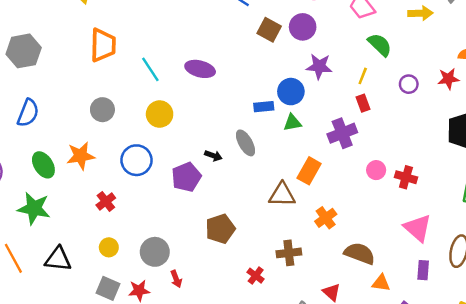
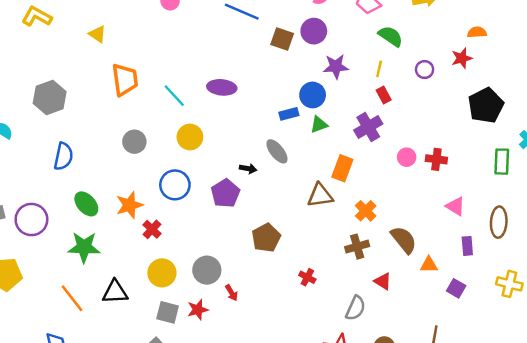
orange star: (81, 156) -> (129, 205), moved
pink triangle: (418, 228) -> (456, 206), size x0.7
yellow circle: (109, 247) -> (162, 273), size x1.5
brown cross: (289, 253) -> (357, 247), moved
brown semicircle: (360, 253) -> (404, 240), turned 40

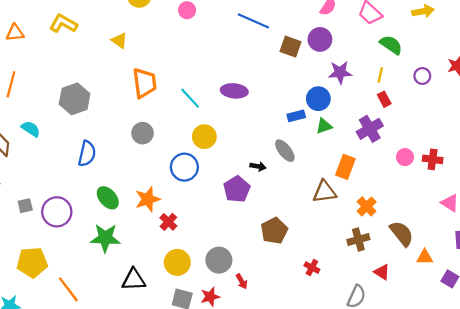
gray circle: (134, 142) -> (143, 133), moved
blue circle: (175, 185) -> (184, 167), moved
orange line: (72, 298) -> (68, 289), moved

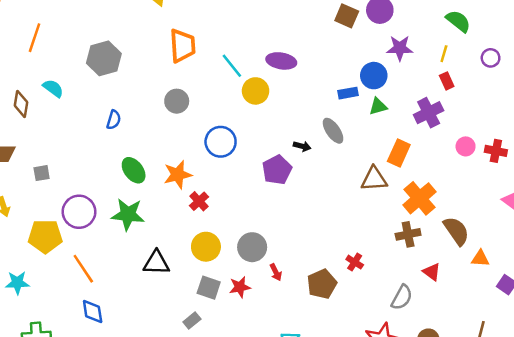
yellow circle: (204, 137) -> (256, 91), moved
blue semicircle: (87, 154) -> (114, 120), size x0.7
orange cross: (367, 206) -> (419, 198), size x1.5
purple circle: (57, 212) -> (79, 212), moved
brown pentagon: (274, 231) -> (322, 284), moved

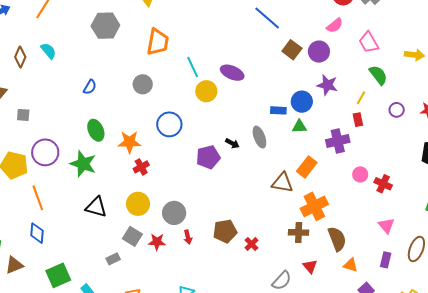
gray hexagon: (104, 58) -> (105, 26), moved
brown pentagon: (322, 284) -> (225, 231), moved

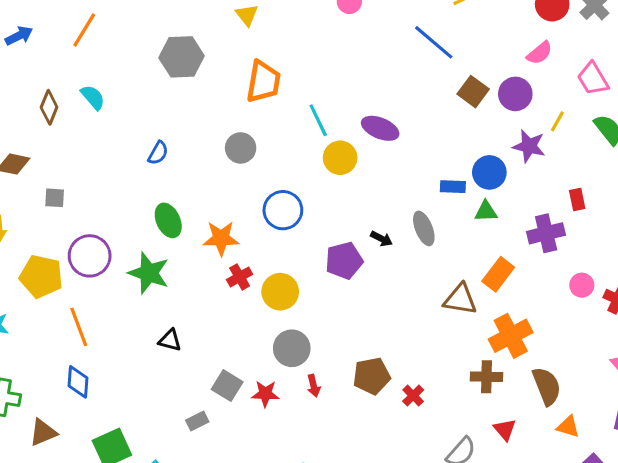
yellow line: (361, 98) -> (557, 121), moved
yellow circle: (138, 204) -> (280, 292), moved
black triangle: (96, 207) -> (170, 340), size x0.7

